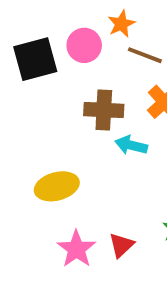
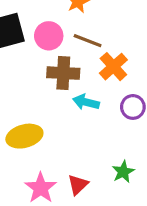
pink circle: (84, 45) -> (49, 36), moved
brown line: (145, 55) -> (88, 41), moved

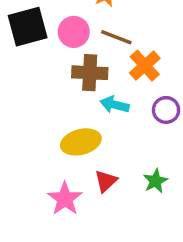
yellow ellipse: (24, 136) -> (81, 142), moved
red triangle: (78, 185) -> (106, 181), moved

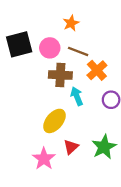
cyan arrow: (115, 105) -> (77, 96), turned 54
yellow ellipse: (81, 142) -> (54, 121), turned -35
green star: (155, 181) -> (104, 147), size x1.5

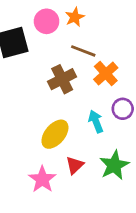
pink circle: (50, 48) -> (47, 21), moved
brown cross: (60, 75) -> (62, 79), turned -30
cyan arrow: (77, 96) -> (96, 121), moved

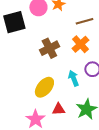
brown line: (83, 51) -> (84, 21), moved, turned -36
red triangle: (75, 165) -> (58, 109), turned 40

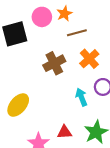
brown line: (84, 21) -> (77, 33), moved
yellow ellipse: (44, 87) -> (18, 105), moved

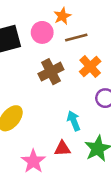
pink circle: (42, 17) -> (42, 32), moved
cyan arrow: (81, 97) -> (74, 121), moved

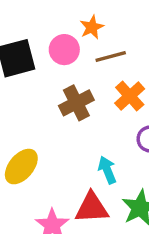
red triangle: (62, 149) -> (92, 208), size x1.5

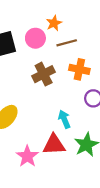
orange cross: (130, 96) -> (79, 69), turned -36

